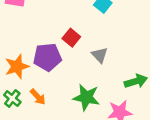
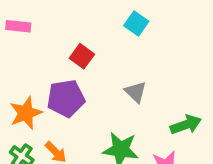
red square: (71, 38) -> (82, 56), moved

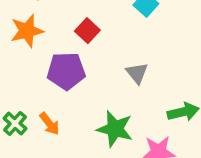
orange star: (26, 113) -> (27, 31), moved

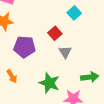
red square: (87, 31) -> (55, 33), moved

